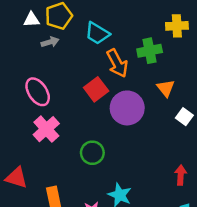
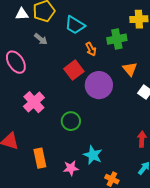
gray arrow: (50, 42) -> (41, 39), moved, turned 56
orange arrow: (117, 63) -> (91, 49), size x0.6
pink ellipse: (38, 92) -> (16, 62), moved

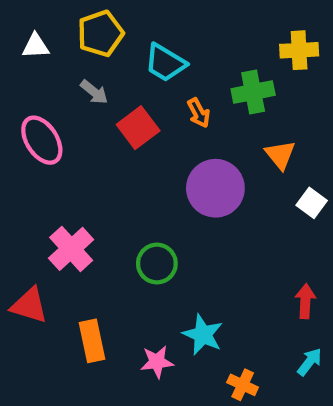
white triangle: (22, 14) -> (36, 46), moved
red square: (74, 70) -> (138, 128), moved
pink cross: (34, 102) -> (71, 249), moved

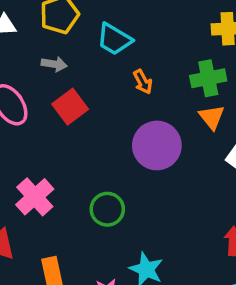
gray arrow: (94, 92) -> (54, 64), turned -30
green cross: (253, 92) -> (208, 78), moved
red square: (138, 128) -> (70, 107), moved

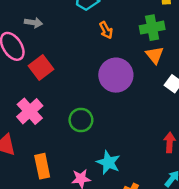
gray arrow: (54, 64) -> (34, 23), moved
red square: (70, 107) -> (41, 68), moved

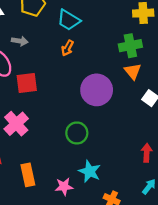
orange arrow: (106, 30) -> (67, 48), moved, turned 56
red square: (41, 68) -> (27, 83), turned 30
green circle: (81, 120) -> (77, 133), moved

